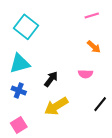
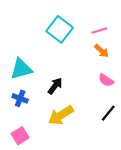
pink line: (92, 15) -> (99, 31), moved
cyan square: (26, 27) -> (60, 29), moved
pink semicircle: (85, 74) -> (106, 80), moved, turned 32

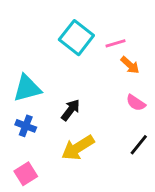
pink line: (99, 31) -> (116, 43), moved

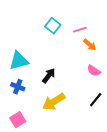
cyan square: (76, 38) -> (53, 26), size x0.7

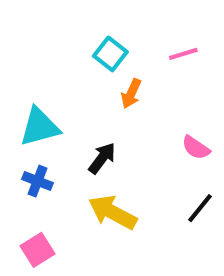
pink line: (80, 30) -> (183, 54), moved
orange arrow: (90, 45) -> (131, 94), moved, turned 72
yellow arrow: (54, 102) -> (113, 212), turned 60

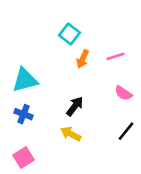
pink line: (183, 54) -> (115, 56), moved
black arrow: (102, 158) -> (75, 106), moved
yellow arrow: (113, 212) -> (71, 134), size x0.7

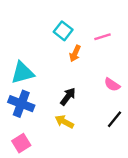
pink line: (115, 56) -> (103, 37), moved
blue cross: (24, 114) -> (21, 104), size x1.5

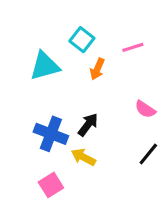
cyan triangle: (22, 73) -> (45, 66), moved
blue cross: (21, 104) -> (51, 134), moved
pink square: (21, 143) -> (51, 185), moved

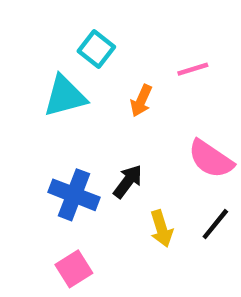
cyan square: (82, 40) -> (96, 49), moved
pink semicircle: (145, 109) -> (211, 159), size x1.5
yellow arrow: (83, 157) -> (161, 229), moved, turned -135

